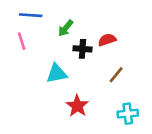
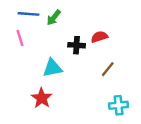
green arrow: (66, 28) -> (54, 18), moved
red star: (77, 106) -> (42, 98), moved

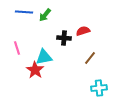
pink line: (20, 38) -> (17, 48), moved
red star: (42, 98) -> (35, 70), moved

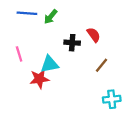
red semicircle: (83, 31) -> (94, 35), turned 72
red star: (35, 70) -> (39, 79), turned 30

